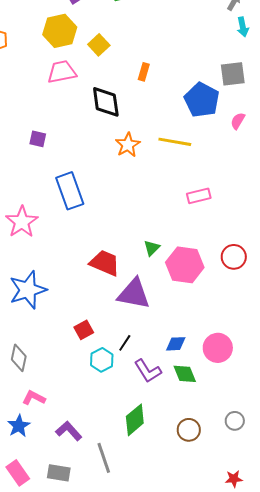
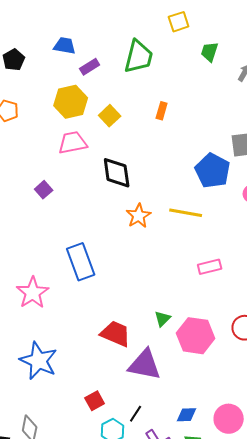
orange rectangle: (144, 72) -> (162, 111), moved
purple square: (38, 139) -> (44, 190), moved, turned 36
blue star: (28, 290) -> (39, 361), turned -30

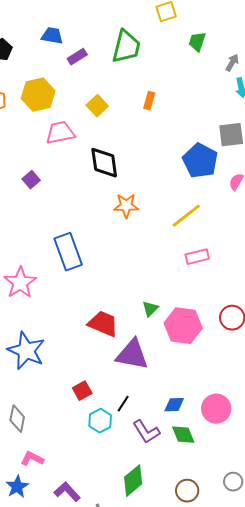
yellow hexagon: (71, 102) -> (38, 95), moved
yellow line: (186, 213) -> (186, 216), moved, turned -48
orange star: (139, 216) -> (126, 206), turned 30

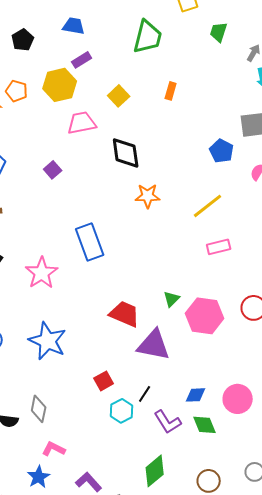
purple rectangle: (77, 57) -> (82, 60), moved
blue pentagon: (200, 161) -> (222, 151), size x0.7

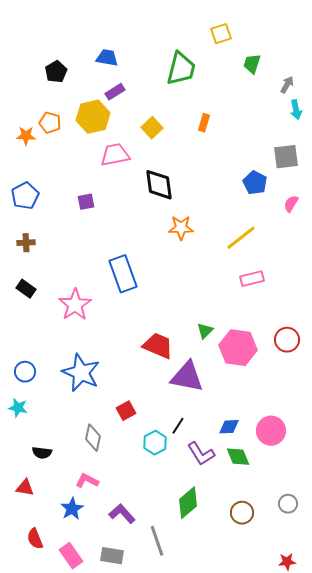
purple square: (53, 170) -> (86, 202), turned 30
red square: (104, 381) -> (126, 411), moved
gray diamond: (39, 409) -> (93, 438), moved

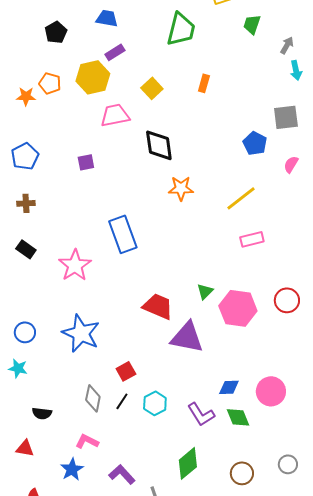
black line: (178, 426) -> (122, 401), moved

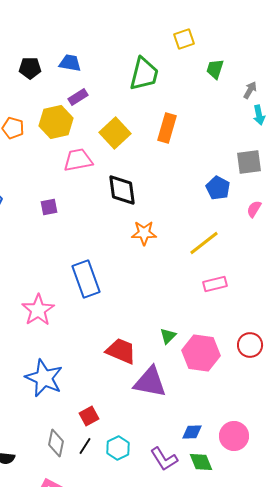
black pentagon: (56, 32) -> (30, 68), moved, turned 30
orange rectangle: (204, 83) -> (167, 128), size x1.6
yellow square: (152, 88) -> (115, 133), size x1.4

